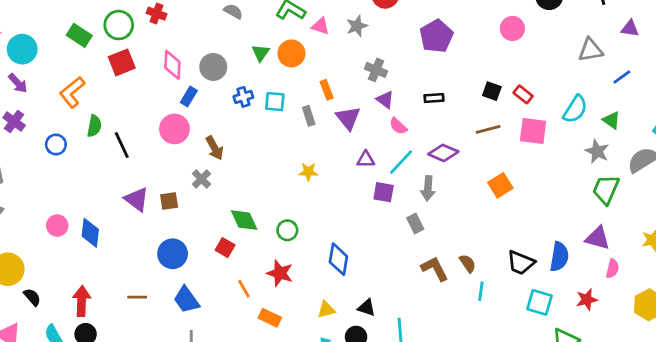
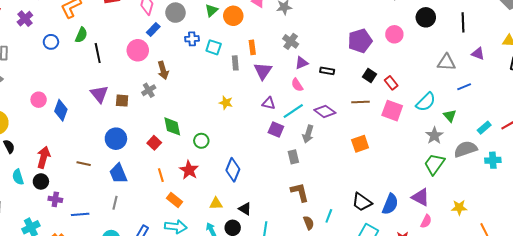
purple pentagon: (436, 36) -> (360, 41), moved
purple triangle: (385, 100) -> (302, 63), moved, turned 48
brown semicircle: (468, 263) -> (309, 223), moved

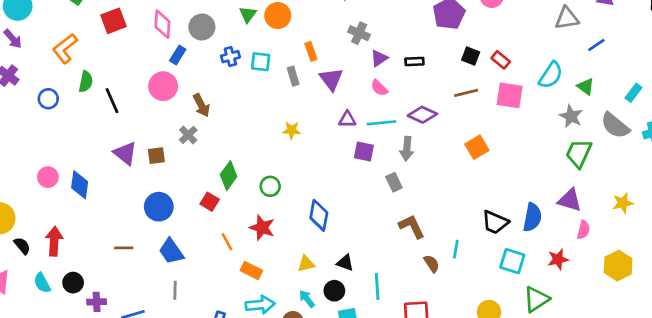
cyan line: (293, 111) -> (381, 123), turned 40
green diamond: (172, 126) -> (229, 176), turned 60
gray semicircle: (466, 149) -> (615, 126), turned -110
red arrow: (44, 157) -> (54, 241), moved

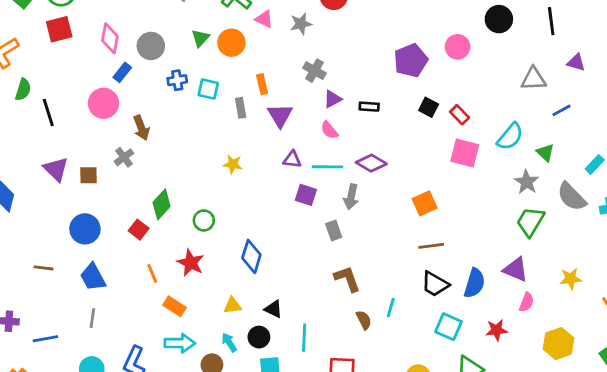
brown line: (466, 93) -> (431, 246), moved

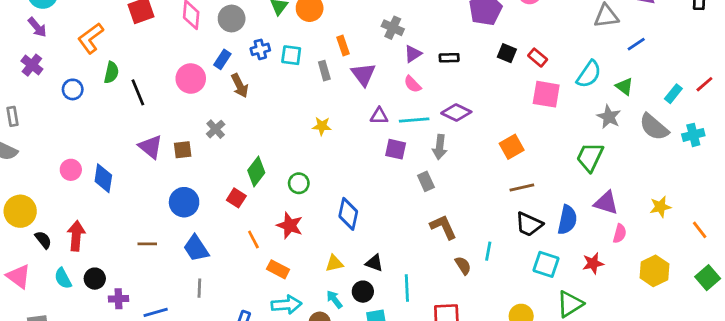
blue rectangle: (122, 72) -> (222, 59), moved
brown arrow: (141, 128) -> (240, 86), moved
green trapezoid: (530, 222) -> (590, 157), moved

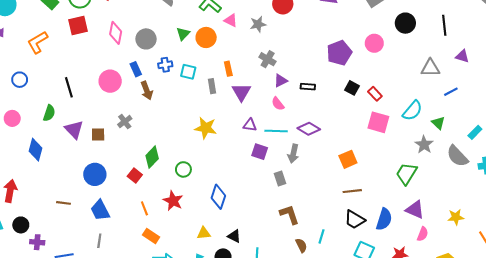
blue rectangle: (222, 59) -> (136, 69), turned -64
green semicircle: (111, 72) -> (49, 113), moved
yellow star: (322, 126) -> (206, 128), size x1.5
pink circle: (71, 170) -> (12, 118), moved
orange rectangle: (278, 269) -> (151, 236), moved

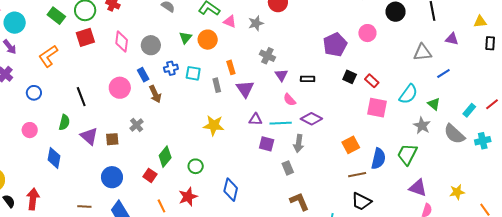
purple triangle: (281, 81) -> (281, 75), turned -32
pink semicircle: (278, 104) -> (290, 100), moved
red star: (173, 201) -> (188, 197), turned 30
blue semicircle: (384, 219) -> (378, 159), moved

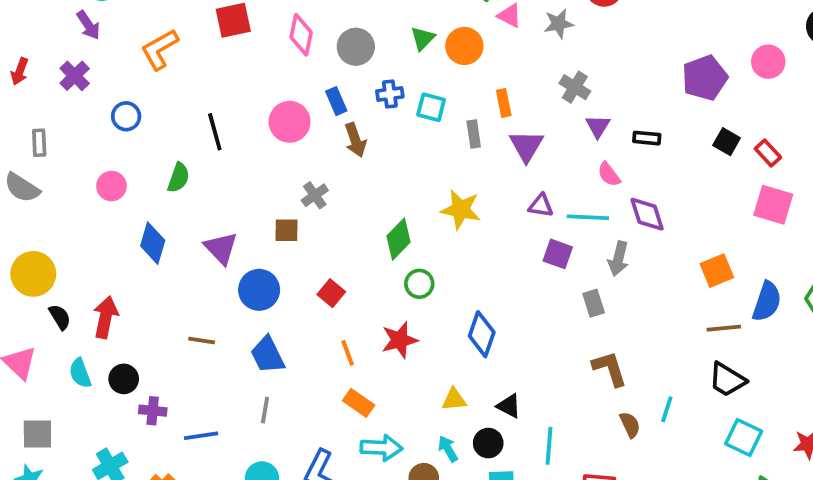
purple diamond: (311, 119) -> (647, 214), turned 40
purple triangle: (89, 136) -> (221, 248), moved
brown square: (112, 139) -> (287, 230), moved
green diamond: (165, 157) -> (398, 239), moved

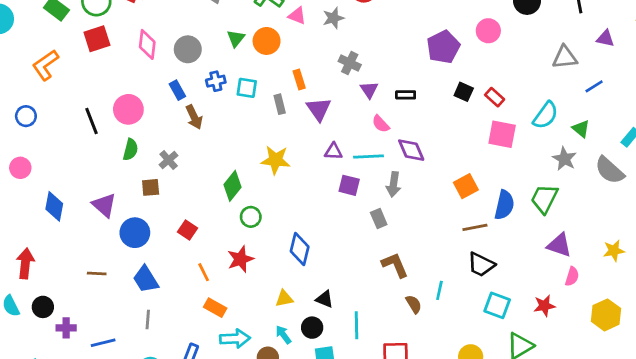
pink circle: (290, 122) -> (128, 109), moved
green semicircle: (179, 178) -> (130, 150), moved

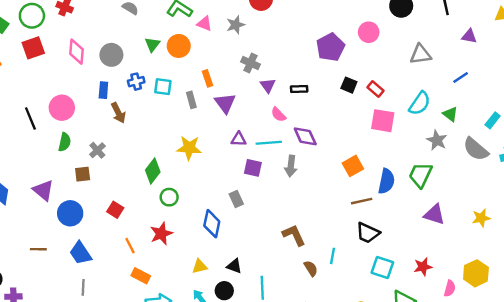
gray triangle: (565, 57) -> (421, 54), moved
blue rectangle: (177, 90) -> (103, 90), turned 35
gray rectangle: (379, 219) -> (236, 199), moved
pink semicircle: (572, 276) -> (450, 288), moved

